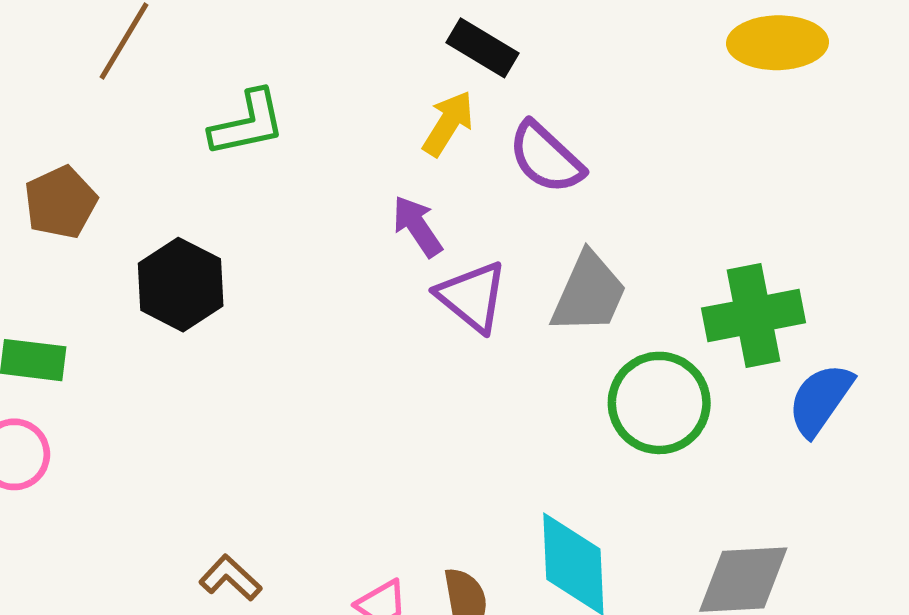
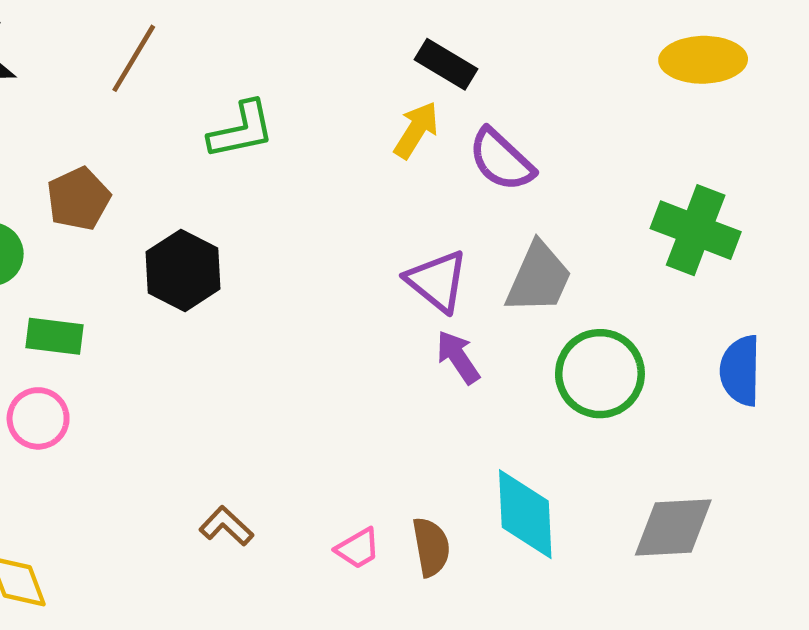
purple arrow: (417, 226) -> (458, 357), moved
green cross: (753, 315) -> (696, 230), moved, turned 32
blue semicircle: (820, 400) -> (740, 371), turned -34

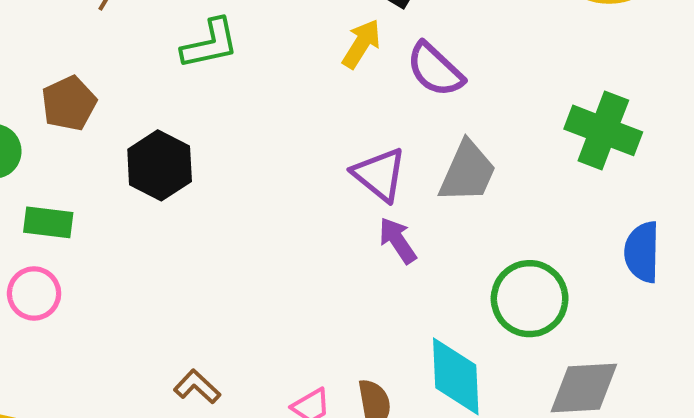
green circle: (600, 374) -> (530, 299), moved

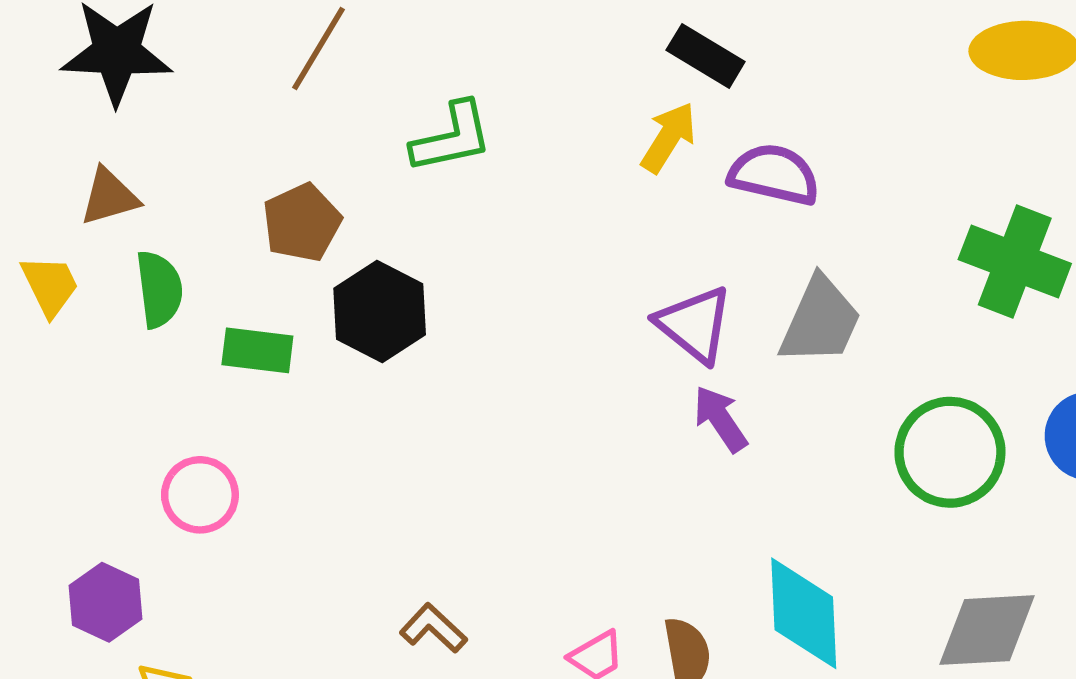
purple semicircle: (435, 70) -> (774, 174), turned 150
brown pentagon: (69, 103) -> (302, 223), moved
green rectangle: (48, 222) -> (257, 350), moved
green circle: (530, 299) -> (950, 452), moved

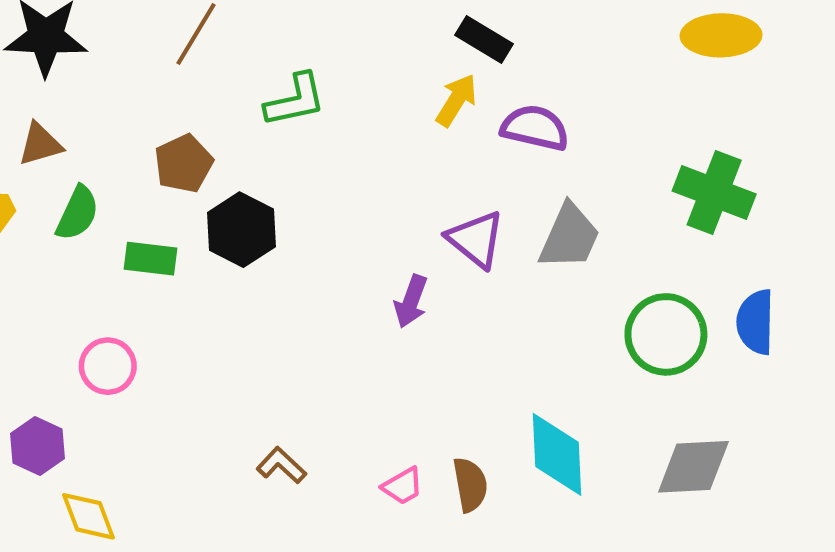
green semicircle: (159, 289) -> (77, 213), turned 32
purple arrow: (720, 419) -> (411, 301), moved, turned -126

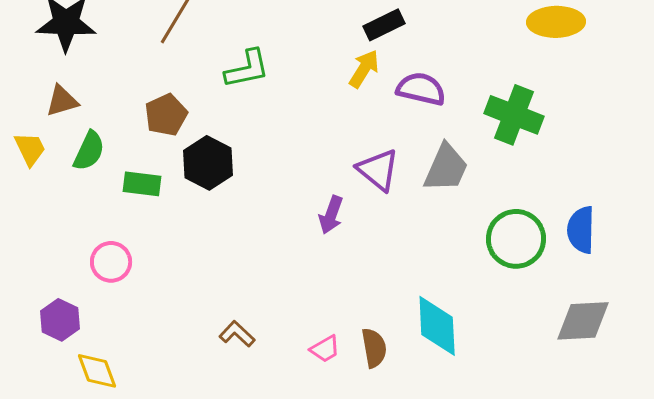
black rectangle: (484, 40) -> (384, 25), turned -57
green cross: (714, 192) -> (514, 115), moved
gray diamond: (693, 467) -> (583, 321), moved

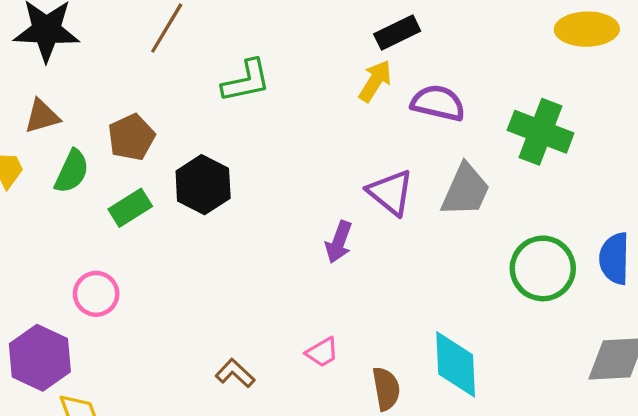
brown pentagon: (166, 115) -> (131, 137), moved
green rectangle: (142, 184) -> (130, 208), turned -39
purple hexagon: (60, 320) -> (40, 358), size x1.4
pink trapezoid: (325, 349) -> (322, 352), moved

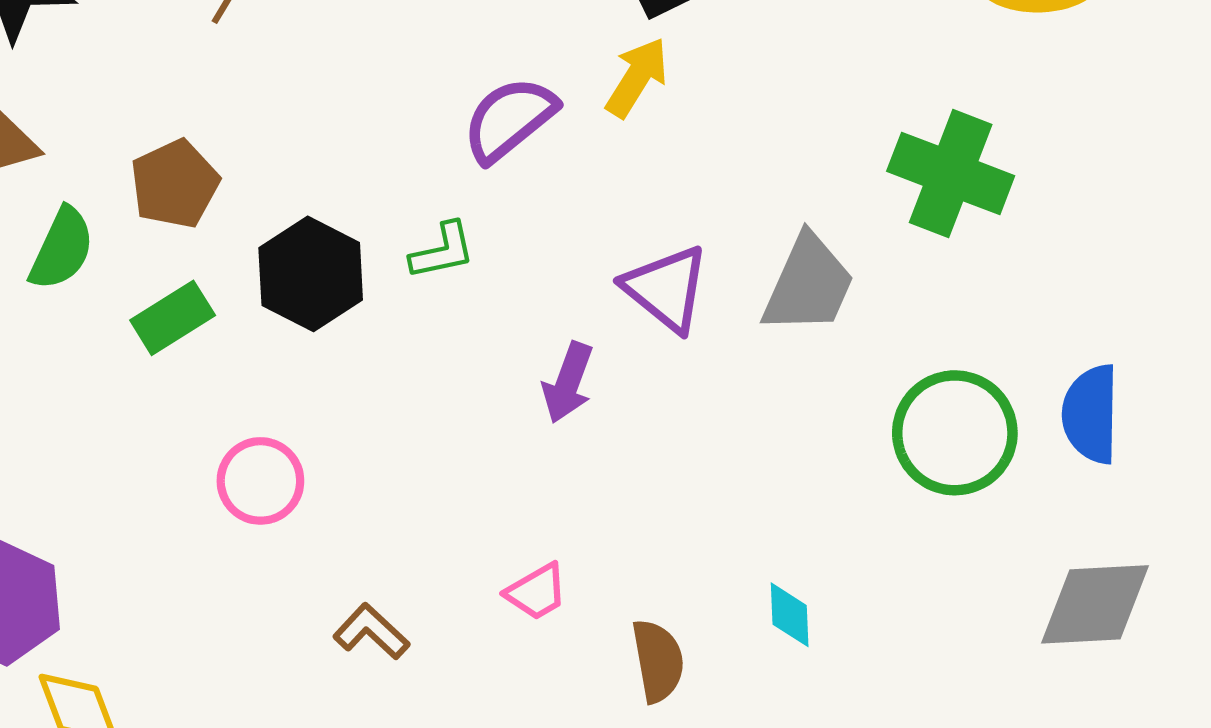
green L-shape: (246, 81) -> (442, 251), moved, size x0.7
purple semicircle: (438, 103) -> (509, 119), moved, turned -52
pink circle: (96, 294) -> (260, 481), moved
cyan diamond: (456, 364) -> (790, 615), size x0.5

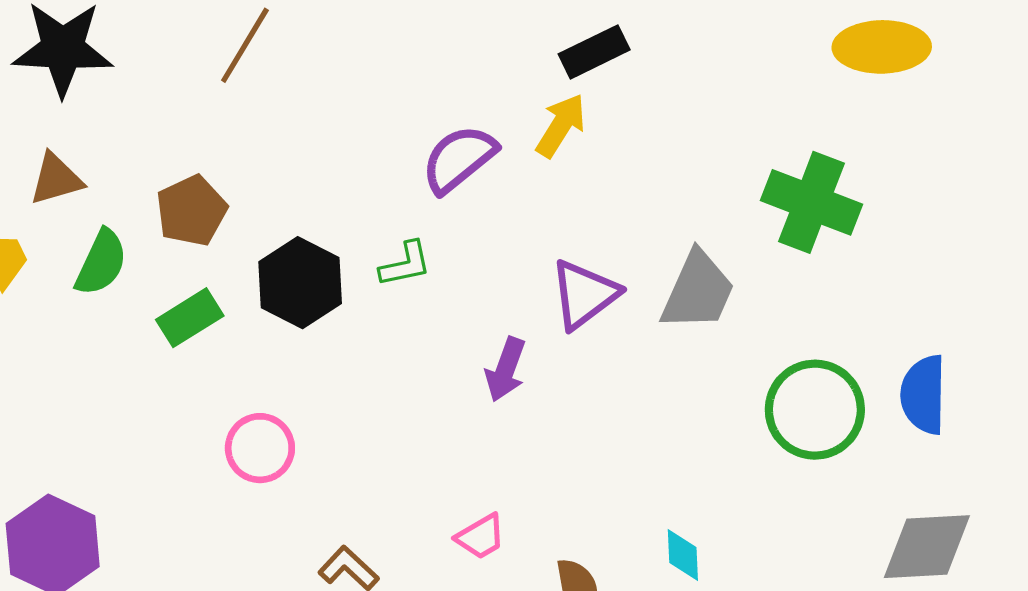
purple triangle: (666, 289) -> (584, 294), turned 44

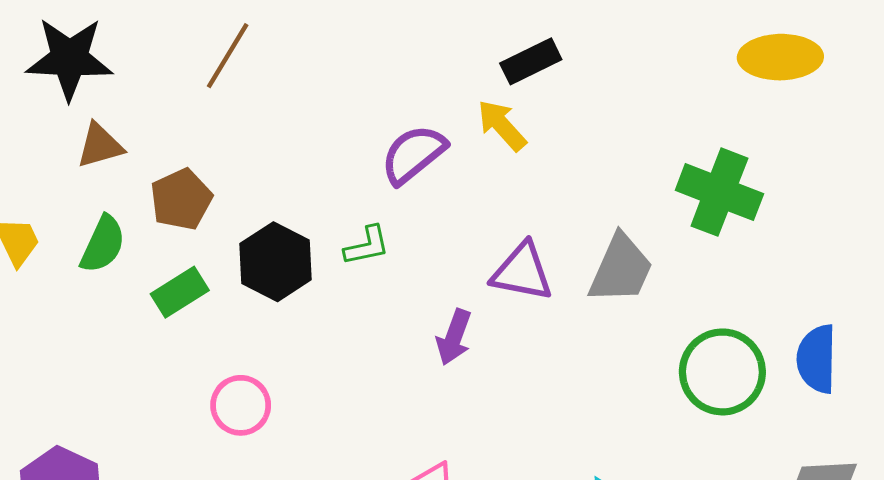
yellow arrow: (561, 125) -> (502, 125), turned -74
brown triangle: (56, 179) -> (100, 146), moved
purple triangle: (584, 294) -> (522, 272), turned 48

